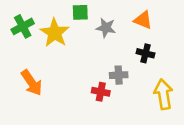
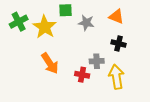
orange arrow: (32, 83) -> (50, 63), moved
yellow arrow: (163, 94) -> (116, 77), moved

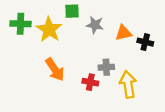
orange triangle: (116, 16) -> (123, 33), moved, turned -35
green cross: (19, 22) -> (21, 24), turned 30
black cross: (118, 44) -> (145, 42), moved

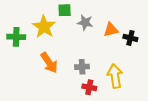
green cross: (21, 24) -> (16, 37), moved
gray cross: (106, 67) -> (82, 67), moved
red cross: (90, 82) -> (89, 87), moved

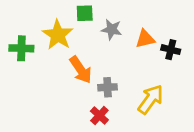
orange arrow: (49, 63) -> (81, 70), moved
yellow arrow: (115, 76) -> (151, 99), turned 45
red cross: (89, 87) -> (99, 115), moved, turned 32

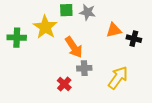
gray star: (112, 29) -> (87, 12), moved
orange arrow: (81, 70) -> (74, 47), moved
red cross: (99, 115) -> (64, 84), moved

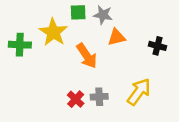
orange triangle: (114, 30) -> (117, 37), moved
gray cross: (84, 68) -> (99, 97), moved

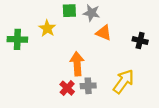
yellow star: (53, 32) -> (47, 28), size x0.7
orange triangle: (117, 37) -> (104, 33), turned 35
orange arrow: (87, 56) -> (77, 64), moved, turned -150

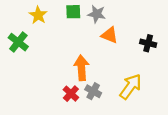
yellow star: (47, 28) -> (38, 15), moved
green cross: (17, 39) -> (18, 42), turned 36
gray cross: (88, 86) -> (93, 91), turned 32

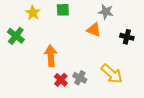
gray star: (97, 14) -> (106, 12), moved
orange arrow: (81, 68) -> (51, 56), moved
yellow arrow: (131, 87) -> (112, 74), turned 95

